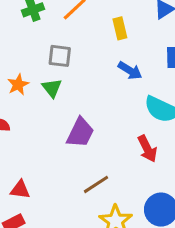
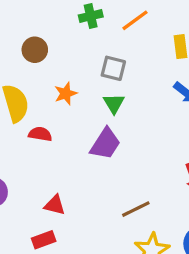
green triangle: (52, 88) -> (114, 103), moved
purple trapezoid: (80, 133) -> (105, 144), moved

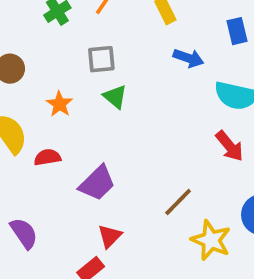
purple trapezoid: (105, 144) -> (97, 183), moved, turned 32
red triangle: (55, 205) -> (110, 236), moved, turned -40

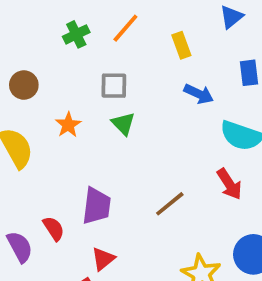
red semicircle: (47, 157) -> (54, 228), moved, turned 60
purple trapezoid: (97, 183) -> (96, 206), turned -45
brown line: (178, 202) -> (170, 204), moved

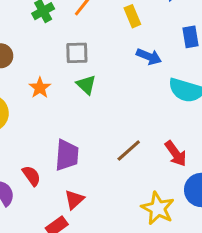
red arrow: (229, 184) -> (176, 154), moved

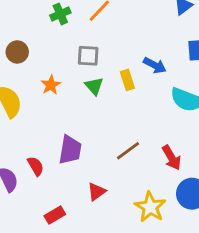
yellow rectangle: (132, 16) -> (127, 80), moved
red triangle: (74, 200) -> (97, 192), moved

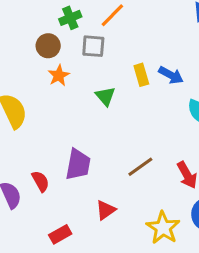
brown circle: (17, 52) -> (48, 46), moved
gray square: (88, 56) -> (93, 46), moved
yellow rectangle: (127, 80) -> (141, 75), moved
orange star: (51, 85) -> (59, 75), moved

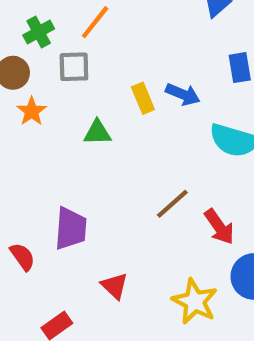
green triangle: (105, 96) -> (97, 132), turned -45
brown line: (140, 167) -> (172, 204), moved
red triangle: (106, 210) -> (115, 286), turned -35

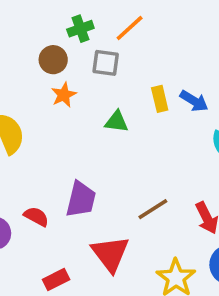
brown line: (172, 204) -> (153, 209), moved
red semicircle: (22, 257) -> (36, 217), turned -35
red triangle: (115, 286) -> (110, 254), size x1.6

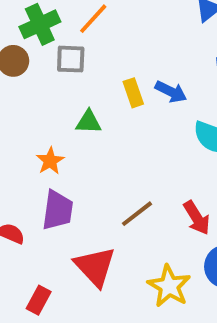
green cross: (80, 29) -> (40, 24), size x1.4
orange star: (64, 95) -> (50, 161), moved
red rectangle: (56, 279) -> (39, 300), turned -30

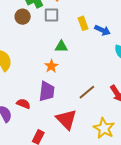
yellow rectangle: (133, 93) -> (83, 23), moved
orange star: (50, 161) -> (51, 66), moved

